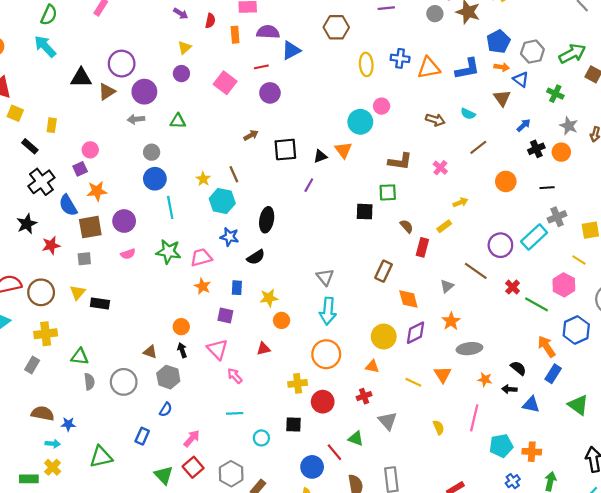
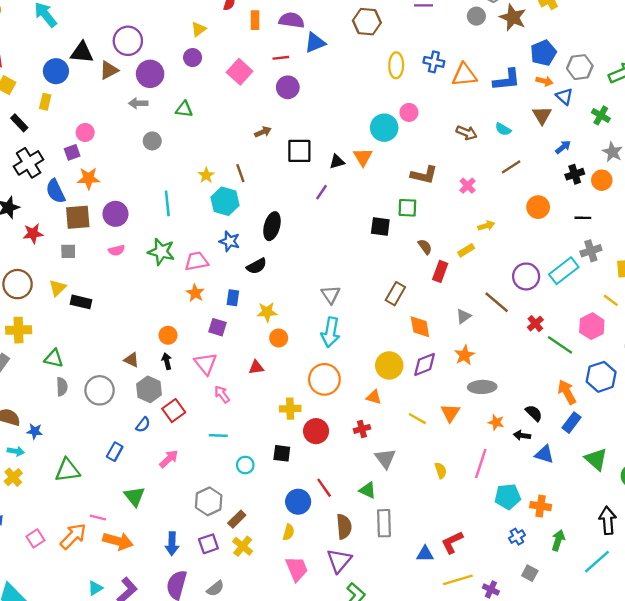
blue circle: (155, 179) -> (56, 71), moved
green triangle: (356, 439) -> (368, 490), moved
red square: (193, 467) -> (174, 411), moved

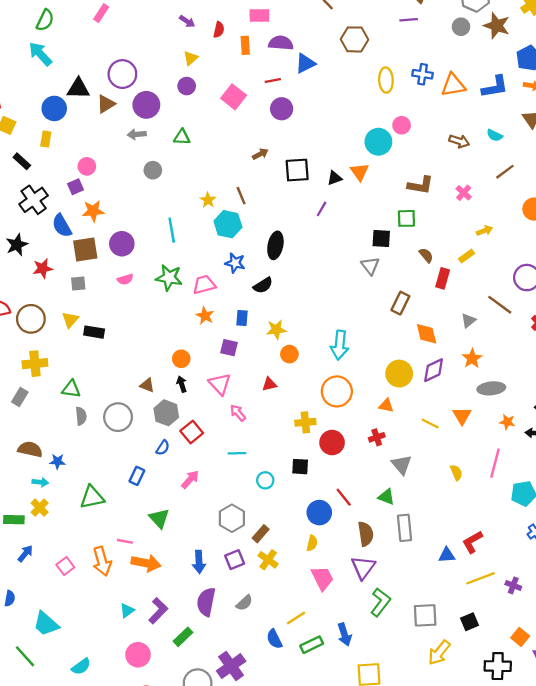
gray triangle: (331, 295) -> (370, 266), moved
orange arrow: (73, 536) -> (102, 561), turned 124

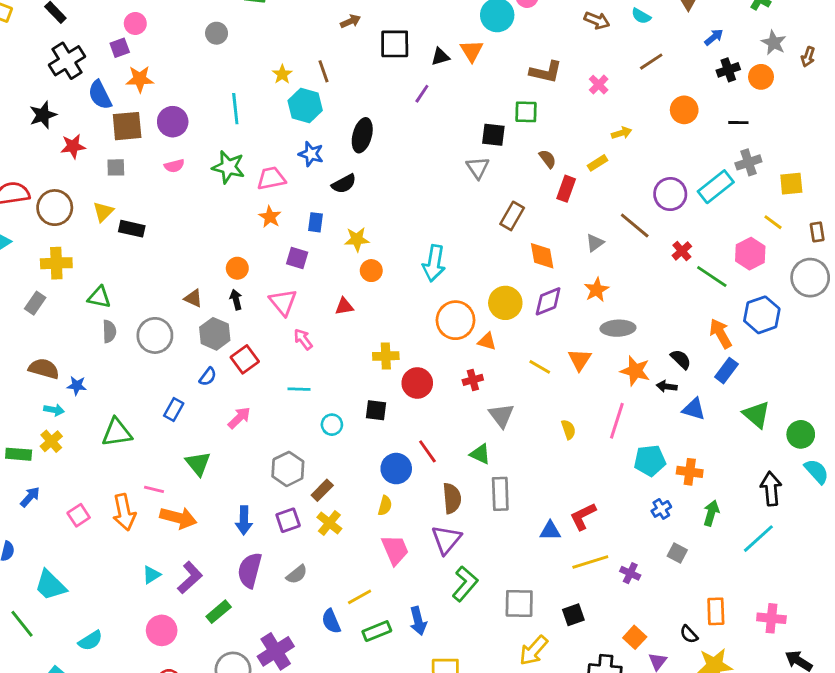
orange circle: (337, 391) -> (456, 320), moved
orange star: (507, 422) -> (635, 371), size x1.5

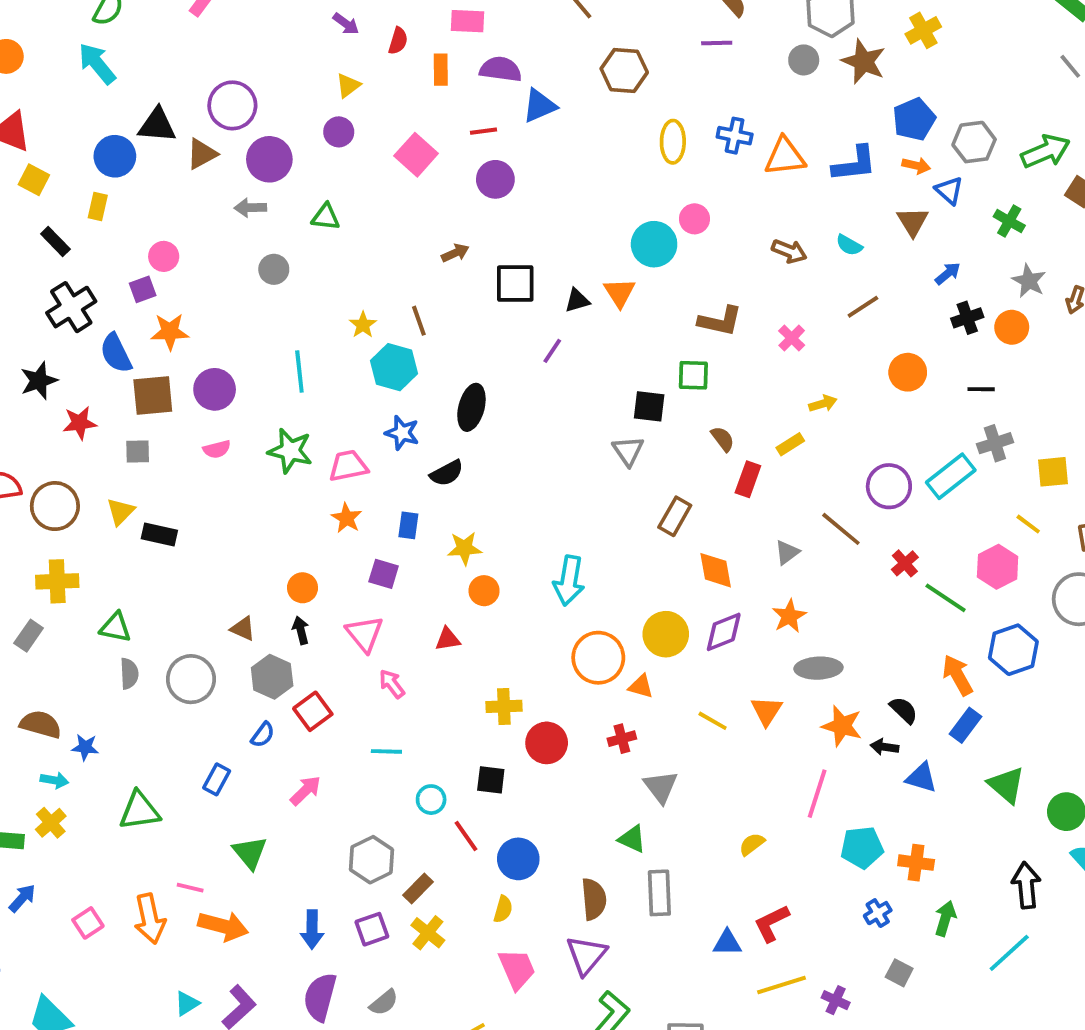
yellow semicircle: (568, 429) -> (752, 844), moved, turned -108
red line: (427, 451) -> (466, 836), moved

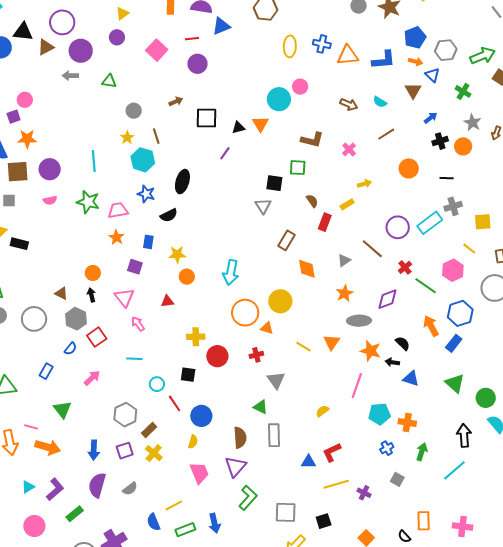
gray circle: (274, 269) -> (134, 111), moved
purple diamond: (724, 632) -> (387, 299), moved
blue rectangle: (966, 725) -> (454, 343), moved

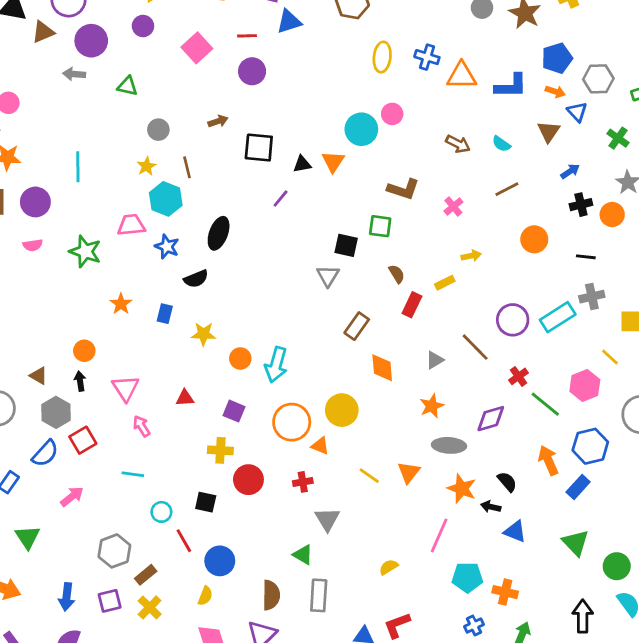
cyan line: (94, 161) -> (78, 167), moved
pink trapezoid: (118, 210) -> (131, 225), moved
purple square: (135, 267) -> (234, 411), moved
orange circle: (187, 277) -> (240, 358), moved
blue semicircle: (71, 349) -> (45, 453), size x1.5

